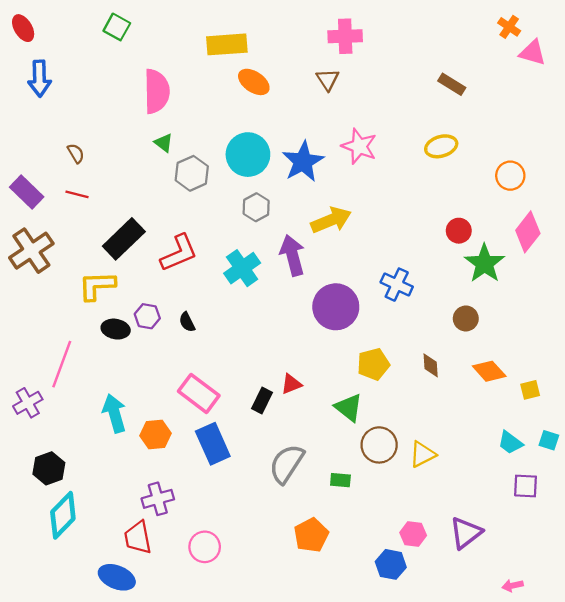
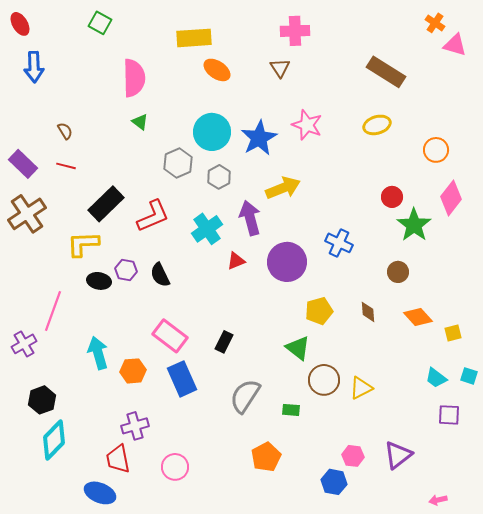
brown rectangle: (452, 84) -> (386, 72), size x1.6
gray hexagon: (192, 173) -> (178, 163), moved
black semicircle: (187, 322) -> (160, 275), size x1.4
red triangle: (291, 384) -> (236, 261), moved

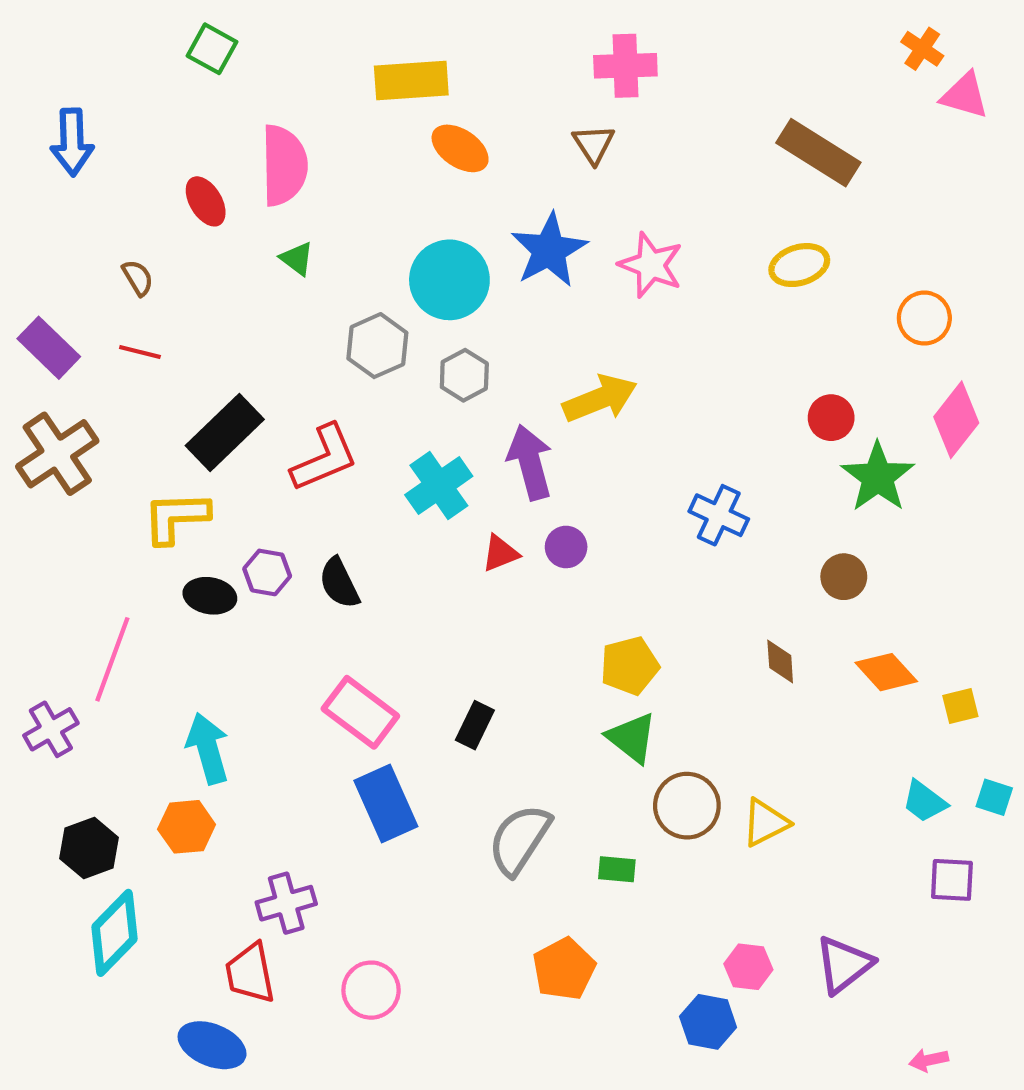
red ellipse: (20, 24) -> (206, 201), moved
blue star: (259, 138) -> (549, 250), moved
purple circle: (287, 262) -> (566, 547), moved, size x0.5
yellow pentagon: (319, 311) -> (630, 666), moved
orange hexagon: (133, 371) -> (187, 827), moved

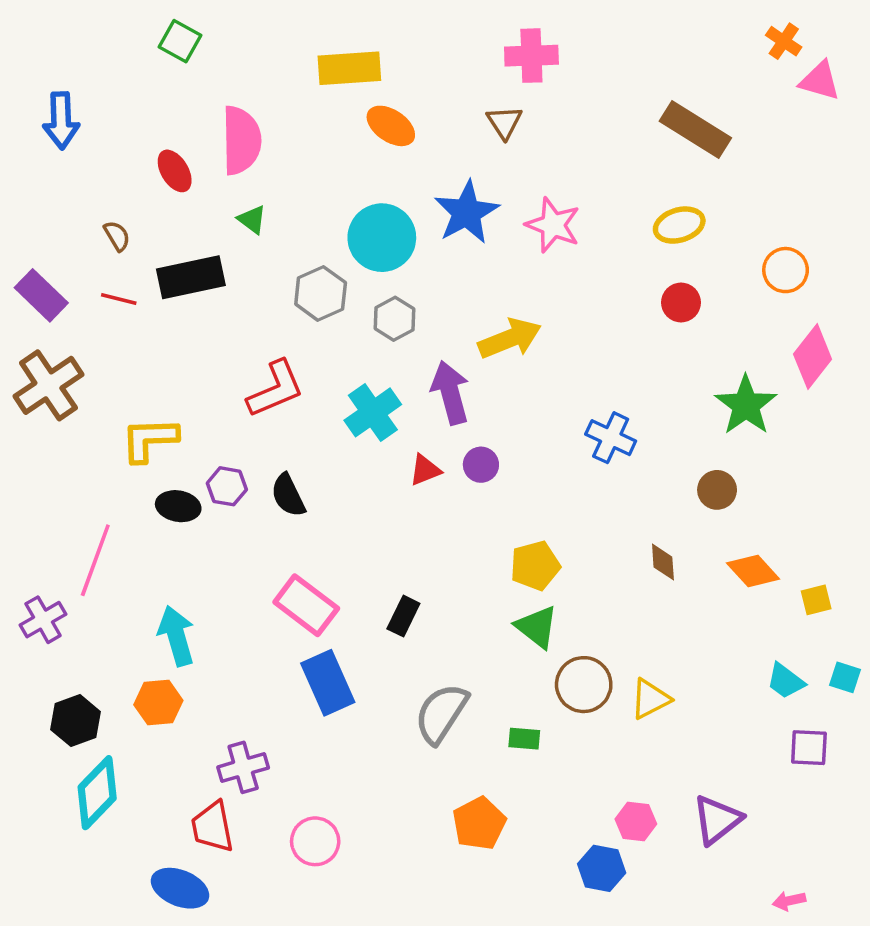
red circle: (831, 418) -> (681, 303), moved
black rectangle: (225, 433) -> (191, 277), moved, turned 32

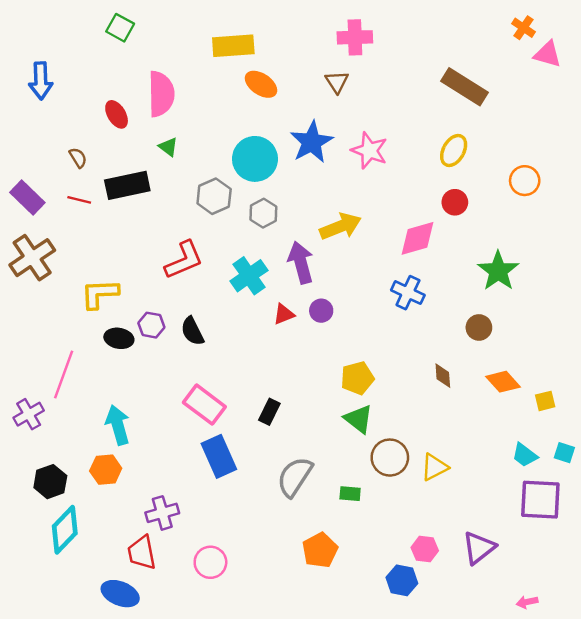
yellow ellipse: (679, 225) -> (454, 150), turned -44
pink diamond: (813, 357) -> (418, 238), moved, turned 36
purple square: (809, 748) -> (540, 500), size x1.6

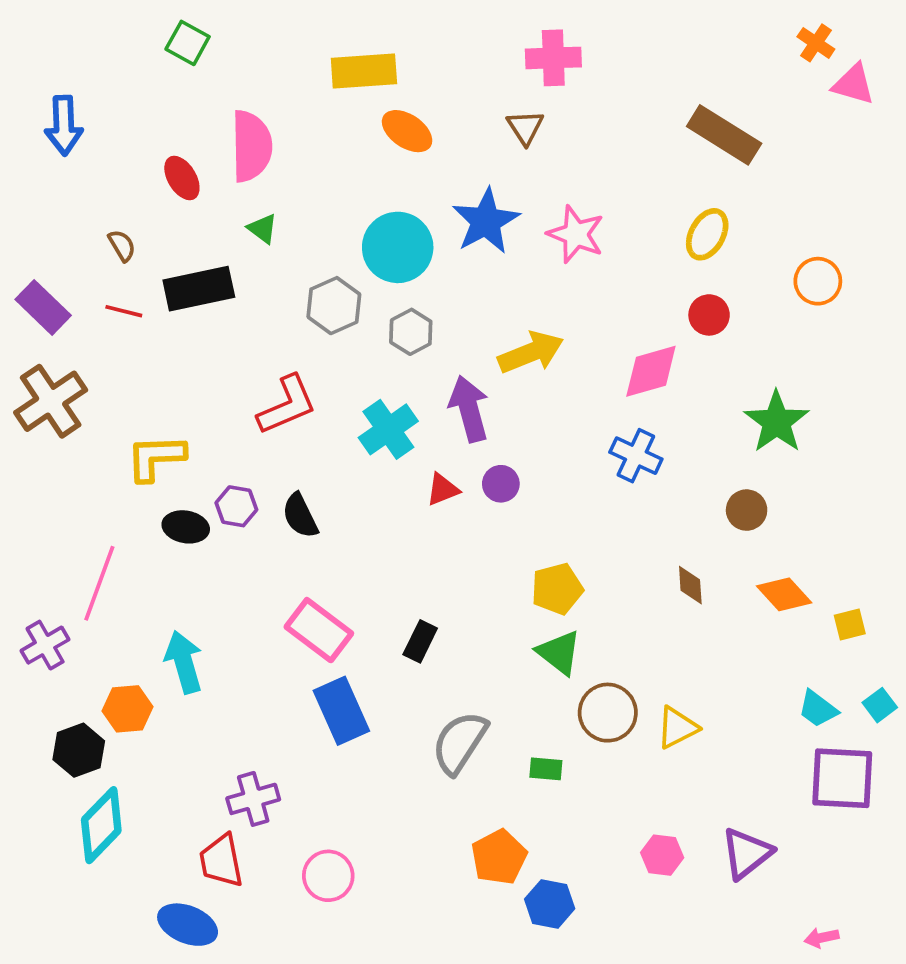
cyan square: (564, 453) -> (880, 705), turned 35
orange hexagon: (106, 470) -> (128, 709), moved
blue hexagon: (402, 580) -> (550, 904), moved

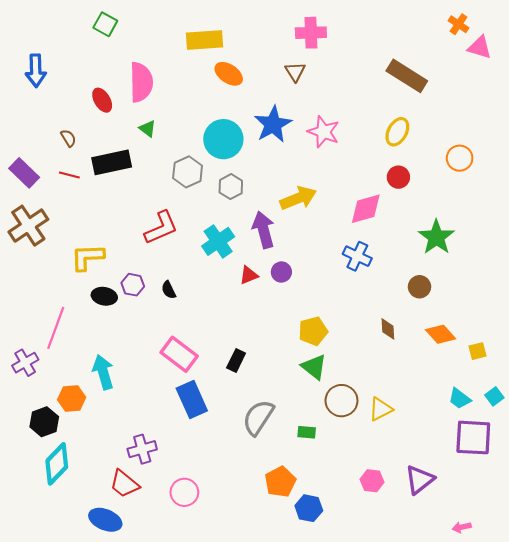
black semicircle: (300, 516) -> (169, 290), size x0.7
red trapezoid: (221, 861) -> (124, 484), turned -40

